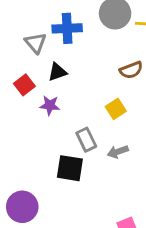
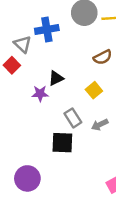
black triangle: (57, 72) -> (56, 78), moved
red square: (24, 85) -> (12, 65), moved

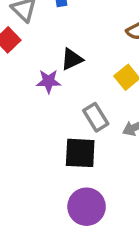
purple circle: (27, 178) -> (87, 207), moved

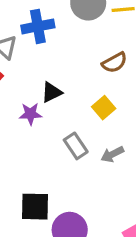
black square: (80, 153) -> (35, 207), moved

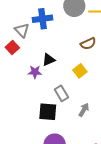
gray arrow: (112, 154) -> (84, 110), moved, turned 144
black square: (35, 207) -> (48, 112), moved

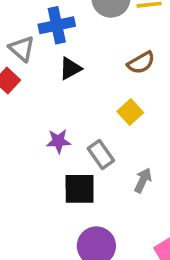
black triangle: (49, 60) -> (70, 68), moved
purple star: (35, 72) -> (58, 141), moved

